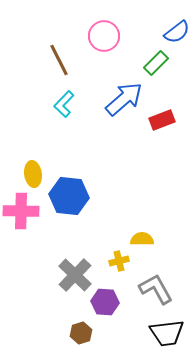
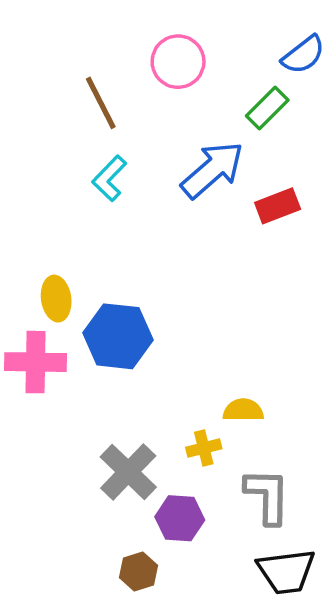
gray L-shape: (156, 289) -> (267, 496), turned 30

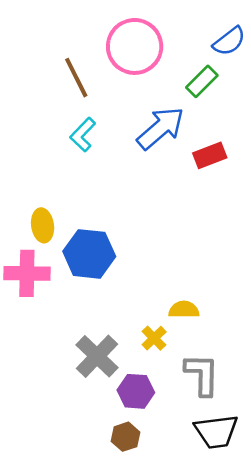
pink circle: (178, 62) -> (135, 46), size x1.4
yellow cross: (204, 448) -> (154, 338), turned -30
brown hexagon: (139, 572) -> (126, 437), moved

